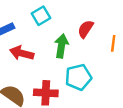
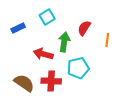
red arrow: (22, 53) -> (43, 54), moved

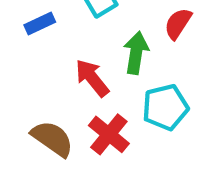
red arrow: (43, 54) -> (92, 78), turned 36
red cross: (51, 81) -> (109, 134), turned 36

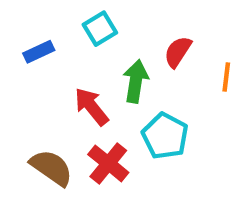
cyan pentagon: (165, 107) -> (165, 136), turned -30

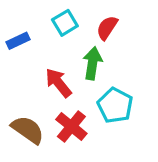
red semicircle: (178, 52) -> (107, 28), moved

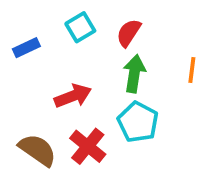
green arrow: (92, 63) -> (134, 74), moved
red arrow: (58, 83) -> (73, 96), turned 108

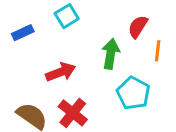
red semicircle: (129, 33) -> (138, 27), moved
cyan pentagon: (138, 122) -> (133, 93), moved

